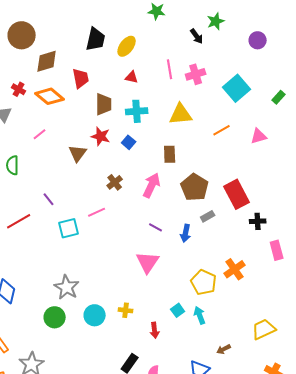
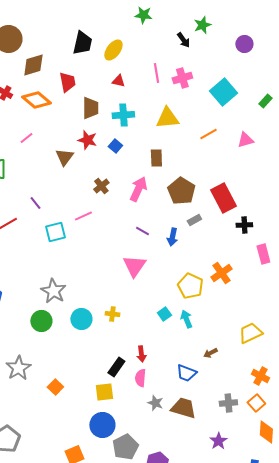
red arrow: (155, 330) -> (141, 354), moved

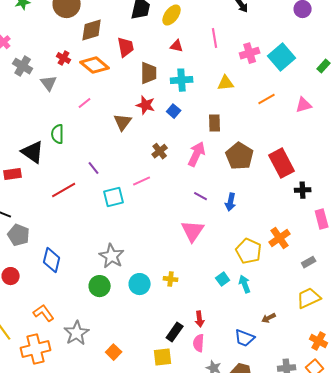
pink cross: (182, 78) -> (250, 53), moved
yellow triangle: (167, 118) -> (226, 83), size x0.7
gray rectangle: (194, 220) -> (309, 262), moved

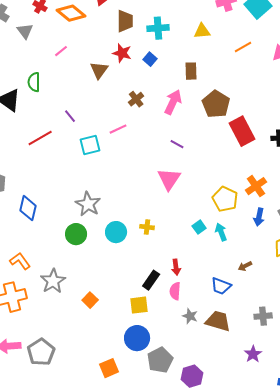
red rectangle: (282, 163) -> (242, 131), moved
blue arrow: (231, 202) -> (259, 217), moved

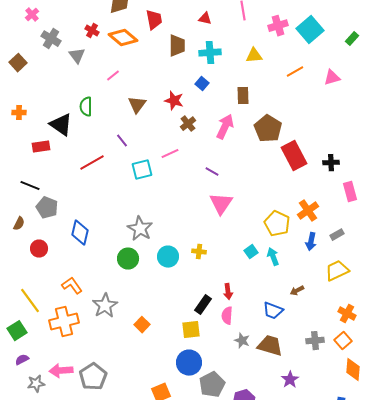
red star: (122, 53) -> (174, 101), moved
brown triangle: (99, 70) -> (137, 105), moved
purple line: (177, 144) -> (212, 172), moved
purple star: (253, 354) -> (290, 380), moved

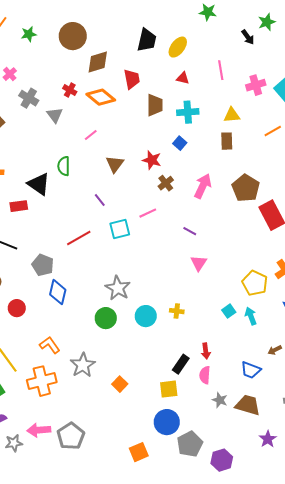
brown rectangle: (243, 96) -> (227, 141), moved
red line: (92, 163) -> (79, 238), moved
pink triangle: (221, 204) -> (199, 263), size x0.7
gray pentagon: (47, 208) -> (43, 265), moved

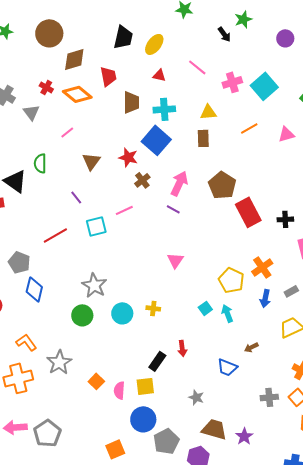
pink line: (221, 70) -> (197, 67), turned -42
blue square: (180, 143) -> (156, 140), size x2.0
purple line: (190, 231) -> (173, 209), moved
pink semicircle: (205, 375) -> (119, 390), moved
brown trapezoid: (248, 405) -> (214, 429), moved

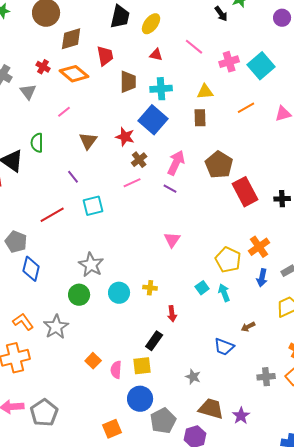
pink line: (124, 210) -> (132, 183), moved
red arrow: (182, 348) -> (172, 314), moved
gray star: (59, 362) -> (56, 327), moved

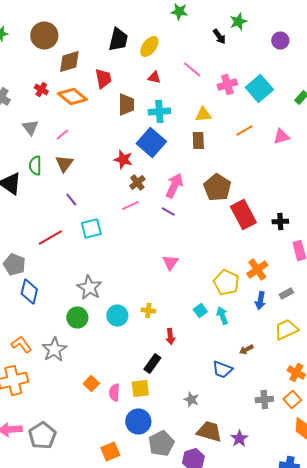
gray triangle: (28, 92) -> (30, 128), moved
brown triangle: (88, 141) -> (64, 164), moved

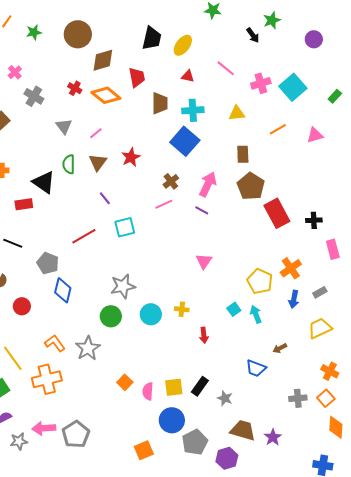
brown rectangle: (198, 140) -> (243, 154), moved
red star: (123, 160) -> (131, 157), moved, turned 30
gray star: (89, 288) -> (123, 286), turned 30
black rectangle: (152, 364) -> (200, 386), moved

